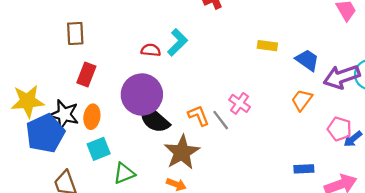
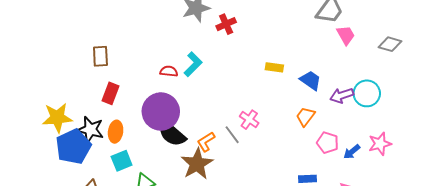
purple arrow: (342, 77) -> (342, 95), size x0.7
orange L-shape: (198, 116) -> (206, 142), moved, turned -100
pink pentagon: (339, 129) -> (328, 143), moved

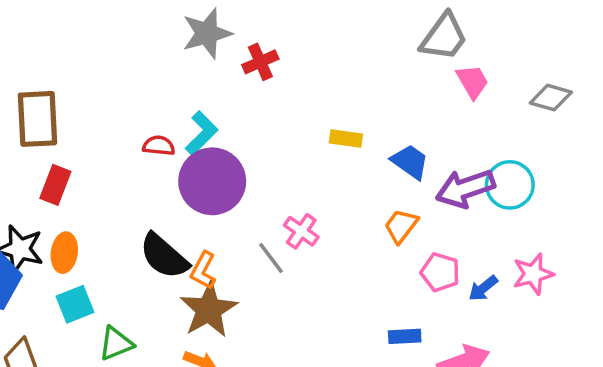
brown rectangle: (100, 56) -> (38, 119), size x1.5
purple arrow: (342, 95) -> (465, 188), size x1.4
purple circle: (161, 112) -> (212, 181), moved
orange L-shape: (206, 142) -> (203, 270), moved, turned -30

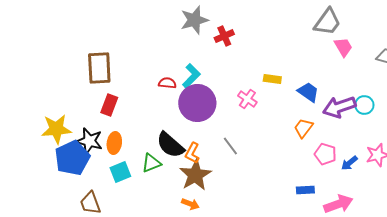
cyan circle: (510, 185) -> (364, 105), size x0.7
pink cross: (301, 231) -> (247, 99), moved
green triangle: (116, 343) -> (151, 163), moved

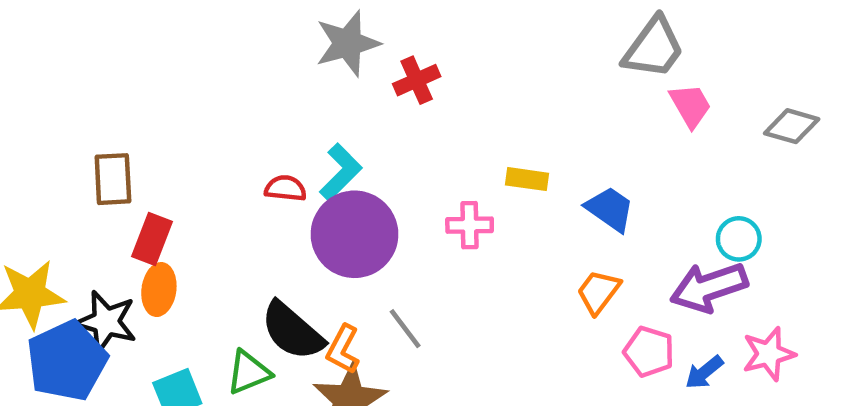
brown rectangle: (99, 68) -> (113, 179), moved, size x0.7
pink cross: (247, 99) -> (470, 225), turned -36
purple arrow: (339, 107) -> (709, 287), moved
orange ellipse: (114, 143) -> (159, 290), moved
gray line: (230, 146) -> (405, 329), moved

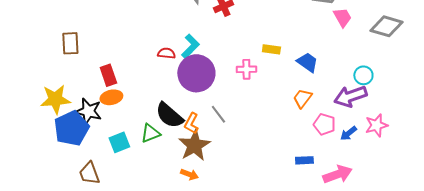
gray diamond: (792, 126) -> (386, 26), size x1.4
brown rectangle: (113, 179) -> (70, 43), moved
red rectangle: (152, 239) -> (108, 75), turned -40
orange ellipse: (159, 290) -> (111, 97), turned 70

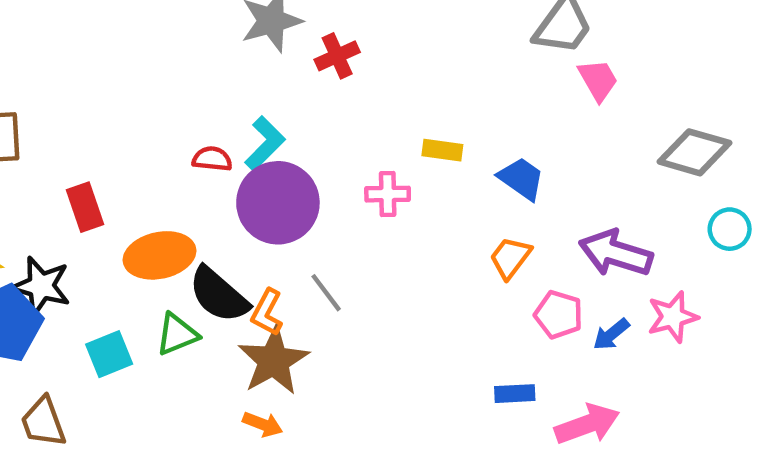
gray diamond: (386, 26) -> (695, 152), moved
cyan circle: (363, 75) -> (730, 229), moved
purple arrow: (350, 96) -> (616, 253), turned 36
orange ellipse: (111, 97) -> (160, 255), moved, size x1.4

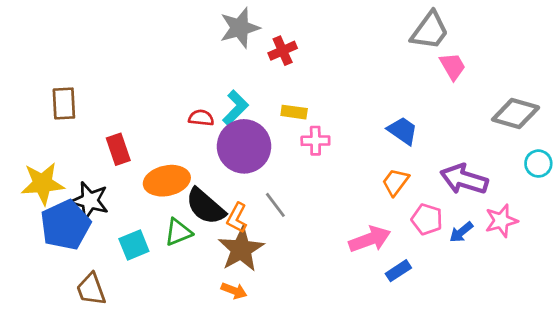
yellow rectangle: (442, 150) -> (294, 112), moved
blue rectangle: (515, 394) -> (398, 271), turned -30
pink arrow: (587, 424) -> (370, 239), moved

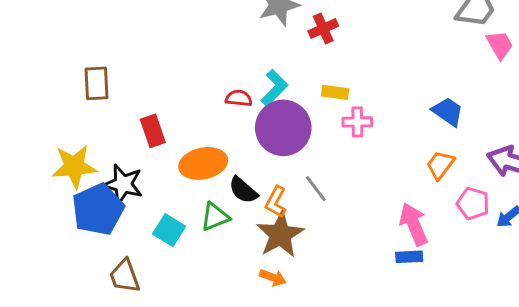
black semicircle: (205, 206) -> (243, 190), size x0.7
pink arrow: (370, 239) -> (414, 224), turned -93
cyan square: (134, 245) -> (169, 230), turned -36
blue rectangle: (398, 271) -> (409, 257), moved, turned 30

